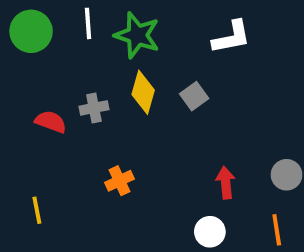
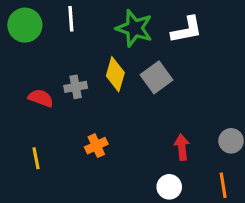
green star: (137, 35) -> (134, 28), moved
gray square: (194, 96) -> (157, 77), size x1.4
yellow line: (37, 210) -> (36, 158), moved

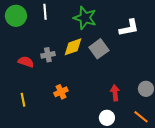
white L-shape: (187, 30) -> (129, 28), moved
yellow diamond: (115, 74) -> (73, 47), turned 55
orange line: (223, 185) -> (141, 117), turned -42

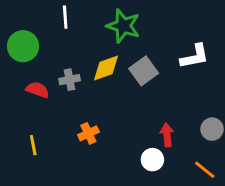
green circle: (16, 16) -> (23, 46), moved
white L-shape: (129, 28) -> (195, 56), moved
white circle: (107, 118) -> (152, 160), moved

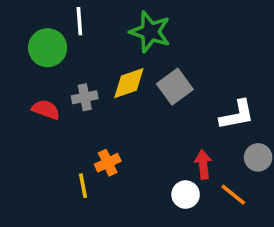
green circle: (23, 46) -> (48, 48), moved
white L-shape: (195, 56) -> (237, 115), moved
yellow line: (33, 145) -> (83, 186), moved
orange line: (205, 170) -> (233, 195), moved

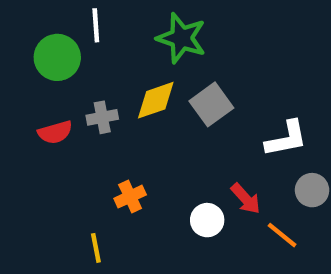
red semicircle: (46, 110) -> (55, 132), turned 144
red arrow: (203, 164) -> (246, 199), turned 144
yellow line: (83, 186) -> (96, 248), moved
white circle: (186, 195) -> (207, 220), moved

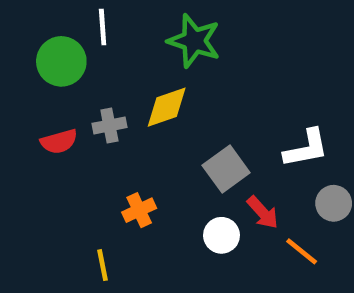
gray square: (211, 104) -> (226, 169), moved

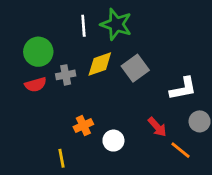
white line: (103, 27) -> (83, 26), moved
green circle: (61, 61) -> (38, 52), moved
gray square: (226, 169) -> (135, 68), moved
white circle: (222, 235) -> (113, 141), moved

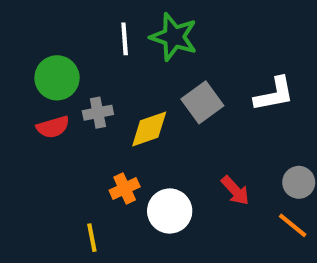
yellow diamond: (100, 64) -> (149, 129), moved
white L-shape: (183, 89) -> (274, 94), moved
white circle: (113, 141) -> (170, 211), size x1.4
orange line: (180, 150) -> (293, 225), moved

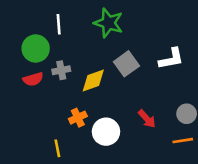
white line: (125, 39) -> (59, 24), moved
orange line: (293, 225) -> (183, 141), turned -48

